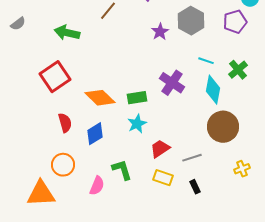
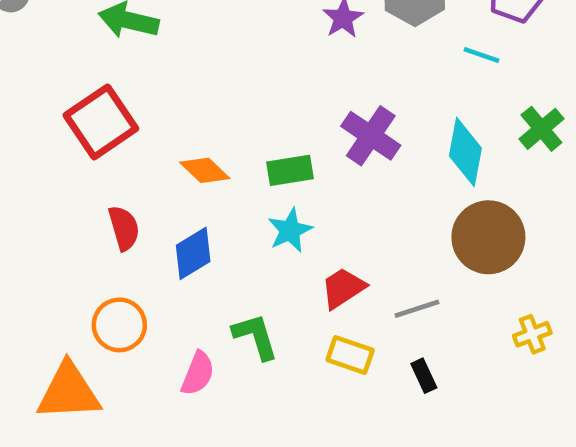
cyan line: (206, 61) -> (482, 55), moved
green cross: (238, 70) -> (541, 129), moved
orange diamond: (100, 98) -> (205, 170), size x0.7

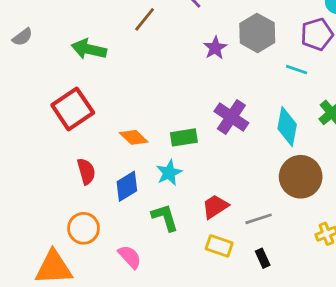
cyan star: (290, 230) -> (169, 173), moved
green L-shape: (255, 336) -> (165, 217), moved
pink semicircle: (198, 373) -> (130, 257), turned -65

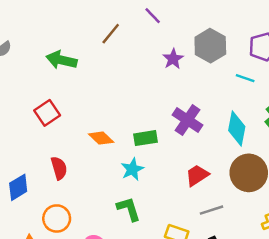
red square: (73, 109) -> (47, 113), size x0.7
blue diamond: (127, 186) -> (18, 187), moved
red trapezoid: (215, 207) -> (197, 175), moved

